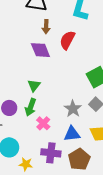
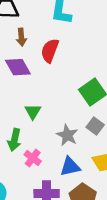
green triangle: (34, 85) -> (33, 112), moved

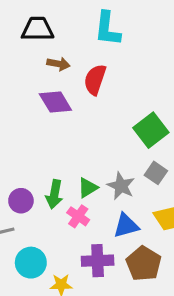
brown arrow: (21, 37) -> (58, 64), turned -72
green triangle: (33, 112) -> (88, 188), moved, turned 30

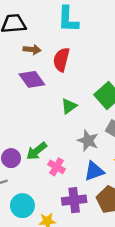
green triangle: (88, 188) -> (69, 106), moved
green arrow: (54, 194) -> (37, 151), turned 45

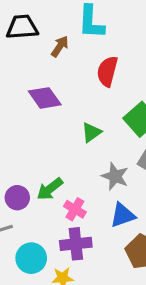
brown arrow: (32, 50) -> (60, 46), moved, turned -63
red semicircle: (61, 60) -> (107, 71), moved
purple cross: (74, 200) -> (76, 244), moved

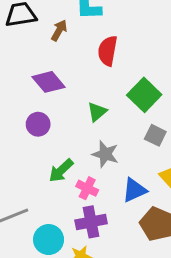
gray star: (115, 176) -> (105, 154), moved
purple circle: (17, 198) -> (38, 124), moved

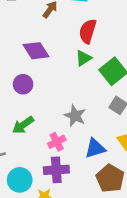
green triangle: (97, 112) -> (83, 58), moved
green arrow: (61, 171) -> (23, 125), moved
pink cross: (87, 188) -> (57, 142), turned 30

